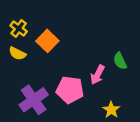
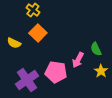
yellow cross: (19, 28) -> (33, 10), moved
yellow star: (111, 110) -> (101, 71), moved

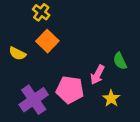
yellow star: (101, 71) -> (111, 98), moved

